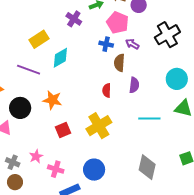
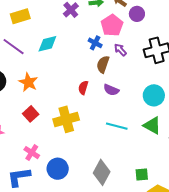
yellow rectangle: (39, 39) -> (20, 16), moved
purple semicircle: (134, 85) -> (111, 90), turned 91
red square: (63, 130) -> (31, 114), turned -35
pink cross: (56, 169) -> (32, 153), moved
blue circle: (94, 170) -> (58, 169), moved

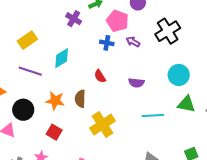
brown semicircle: (103, 64) -> (80, 99), moved
red semicircle: (83, 88) -> (100, 76), moved, turned -32
red square: (31, 114) -> (54, 132), moved

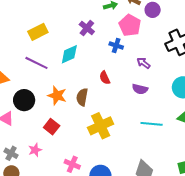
purple cross: (74, 19) -> (87, 28), moved
purple arrow: (133, 42) -> (143, 63), moved

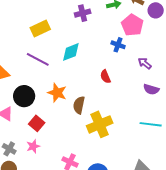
purple cross: (87, 28) -> (83, 13), moved, turned 35
purple semicircle: (140, 89) -> (151, 89), moved
brown semicircle: (82, 97) -> (79, 105), moved
red square: (52, 127) -> (37, 123), moved

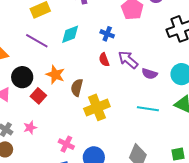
blue cross: (118, 45) -> (107, 34), moved
purple arrow: (145, 63) -> (128, 60), moved, size x1.5
red square: (37, 123) -> (38, 96), moved

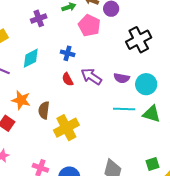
purple semicircle: (149, 74) -> (122, 78), moved
cyan line: (148, 109) -> (124, 109), moved

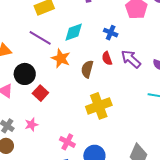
orange star: (21, 100) -> (61, 58), moved
brown semicircle: (44, 110) -> (87, 69), moved

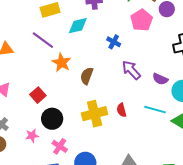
cyan diamond: (74, 32) -> (78, 26), moved
red semicircle: (107, 58) -> (122, 110), moved
black circle: (25, 74) -> (52, 119), moved
pink star: (31, 125) -> (32, 136), moved

